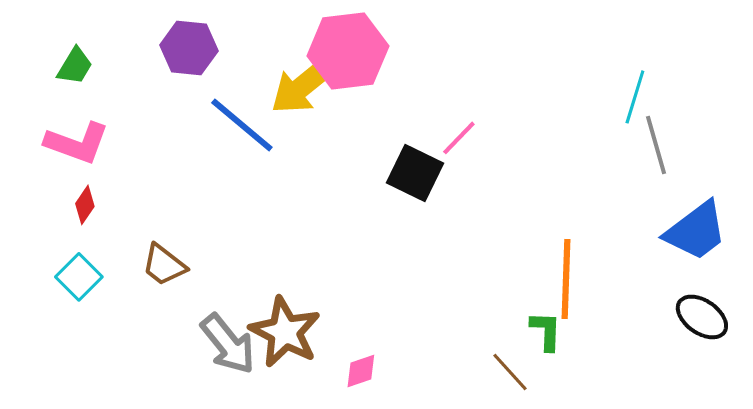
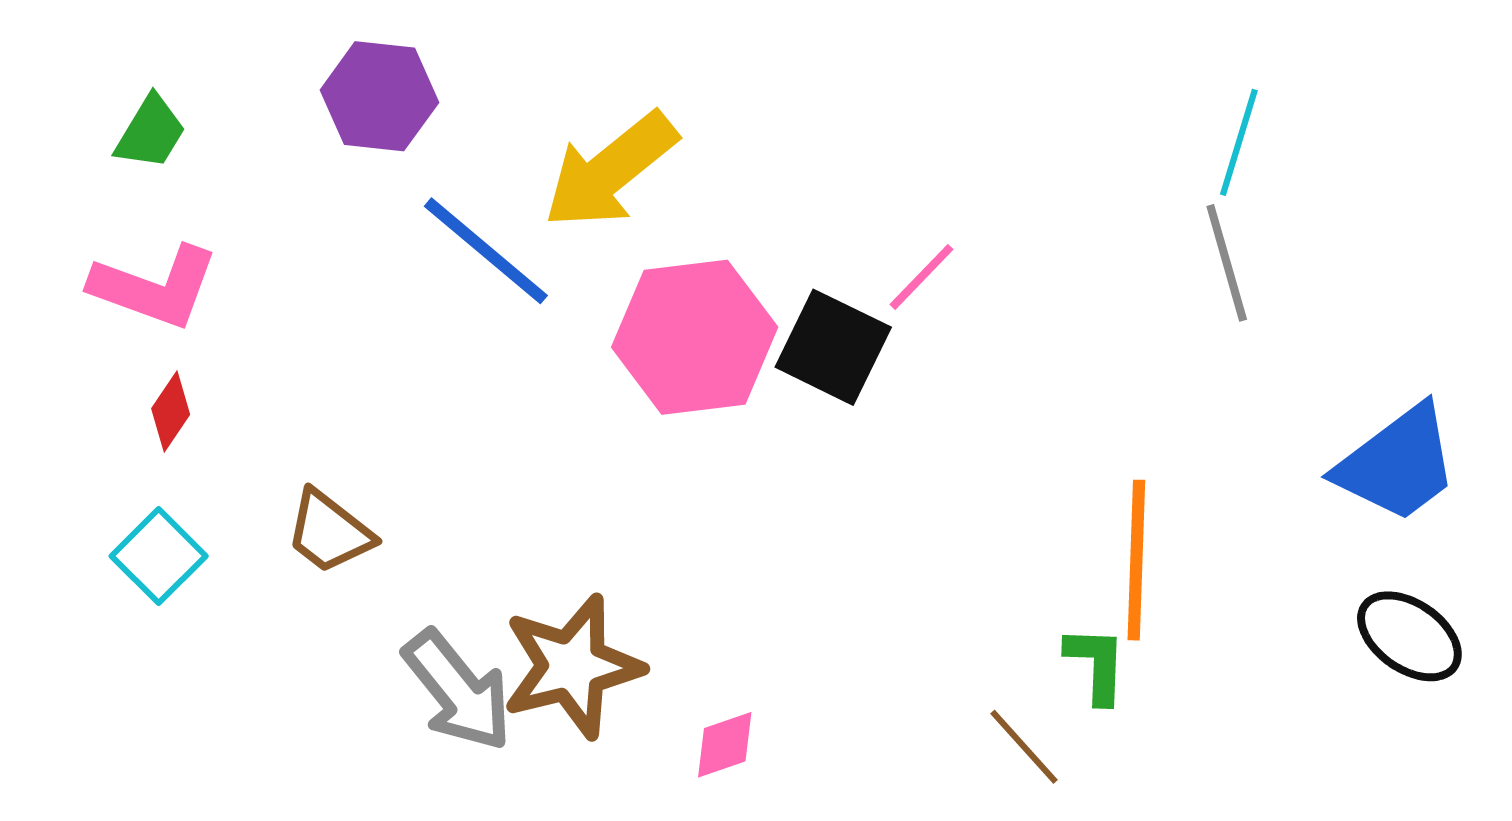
pink hexagon: (348, 51) -> (695, 337), moved
cyan line: (635, 97) -> (1239, 142), moved
gray line: (656, 145) -> (1227, 263), moved
brown star: (285, 332) -> (572, 666), turned 30

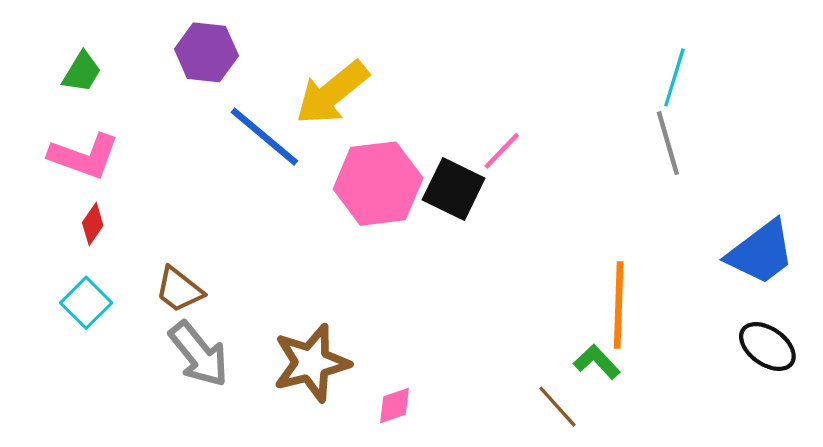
green L-shape: (1096, 664) -> (597, 362), turned -45
gray arrow: (458, 691) -> (199, 354), moved

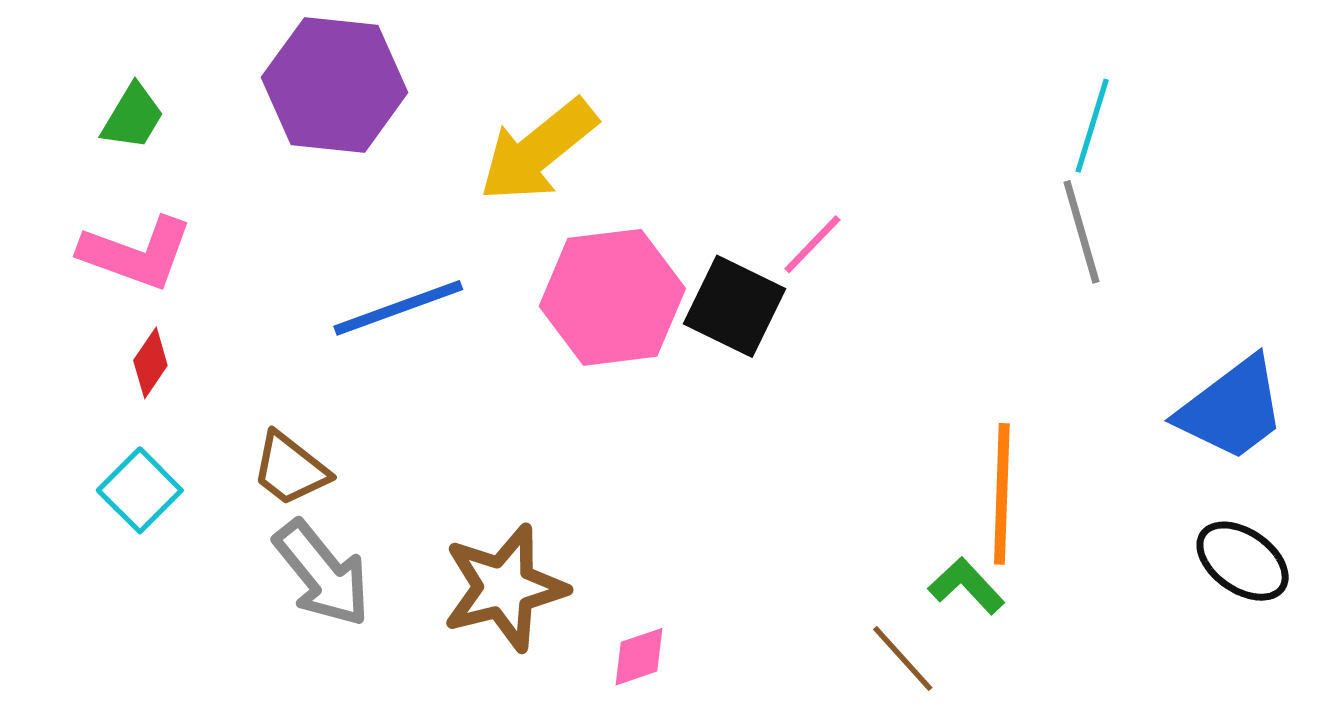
purple hexagon: (206, 52) -> (335, 85), size x1.4
blue line: (264, 137) -> (398, 308), moved, turned -60

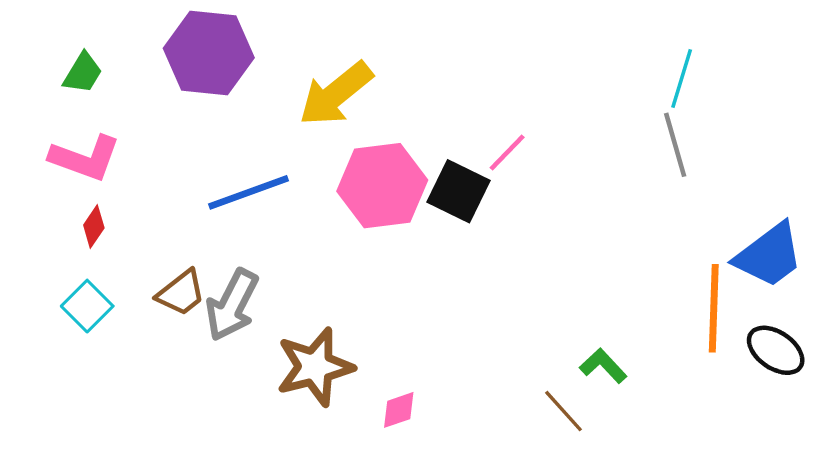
brown trapezoid: (290, 469) -> (181, 293), turned -76
orange line: (1002, 494) -> (714, 308), moved
gray arrow: (322, 573) -> (232, 305), moved, turned 66

